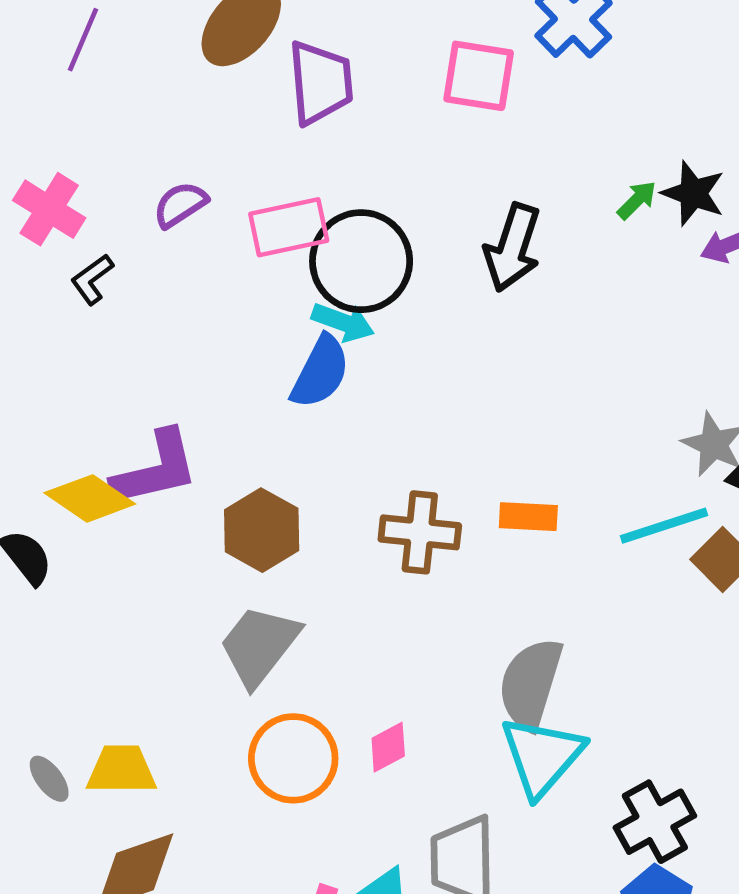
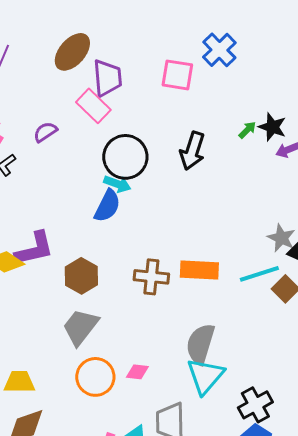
pink rectangle: (289, 227) -> (93, 106), moved, turned 56
orange rectangle: (528, 517) -> (199, 270), size x1.5
pink diamond: (388, 747) -> (137, 372), turned 35

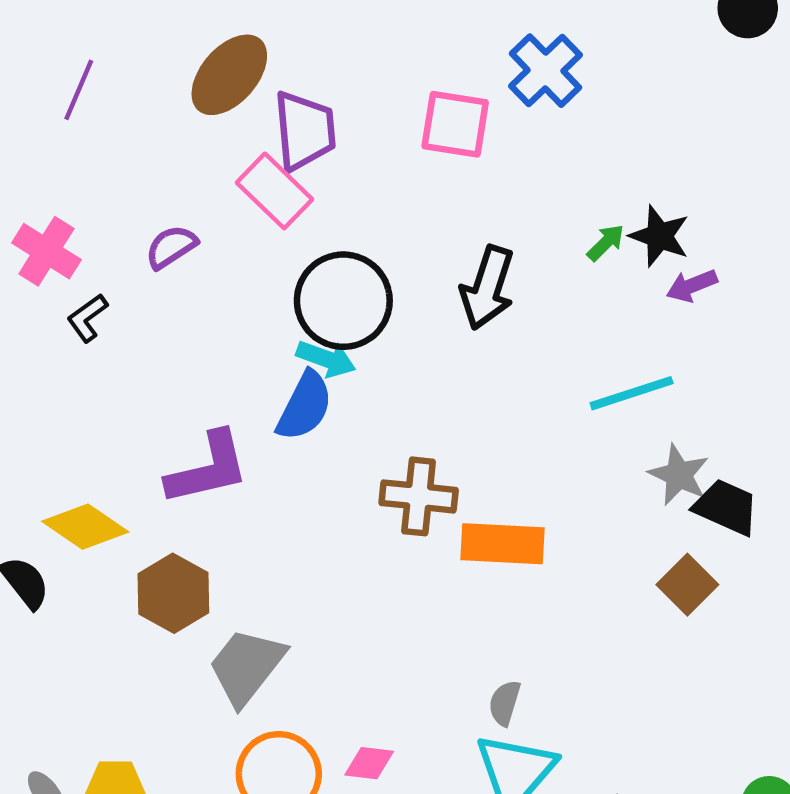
purple L-shape: (34, 249) -> (208, 468), moved
cyan line: (259, 274) -> (632, 393), moved
brown hexagon: (81, 276) -> (173, 593), moved
brown cross: (151, 277) -> (419, 496), moved
gray semicircle: (200, 344) -> (505, 703), size x0.5

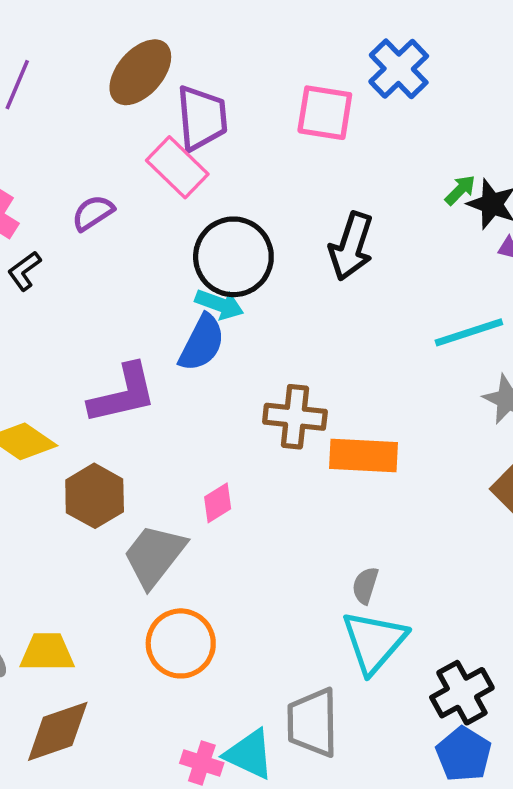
green arrow: (606, 243) -> (460, 190), moved
pink diamond: (369, 763) -> (218, 503), moved, turned -39

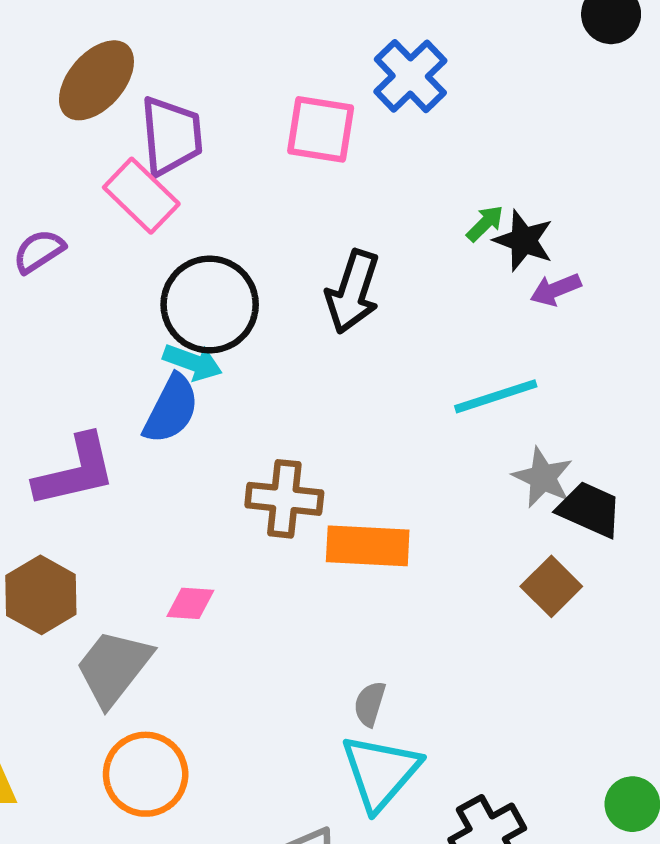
pink diamond: (218, 503) -> (190, 603), turned 36

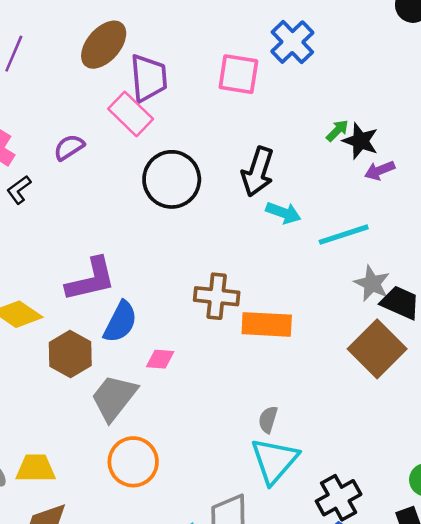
cyan arrow: (193, 362) -> (283, 213), moved
blue semicircle: (171, 409) -> (120, 322), moved
brown square: (551, 586) -> (377, 349), size x1.6

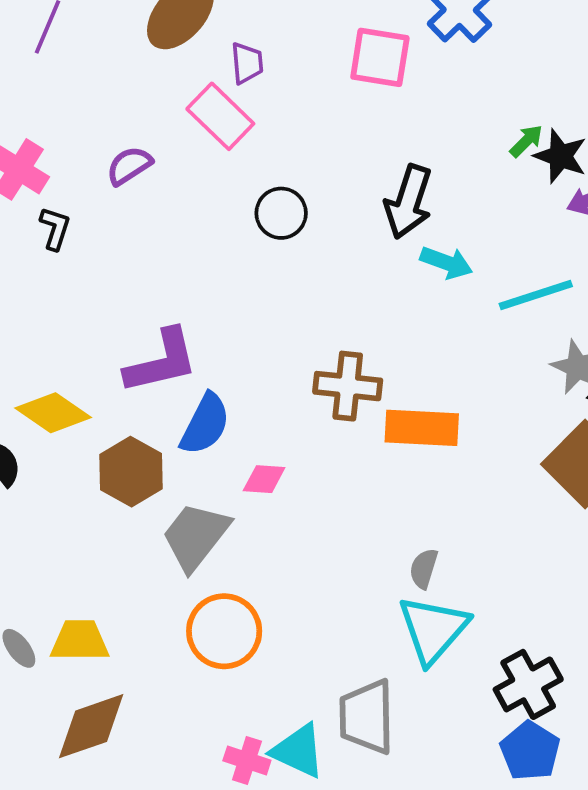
purple trapezoid: (149, 78) -> (247, 63), size x0.6
black circle: (172, 179) -> (281, 213), size x0.6
black L-shape: (19, 190) -> (55, 228), turned 144

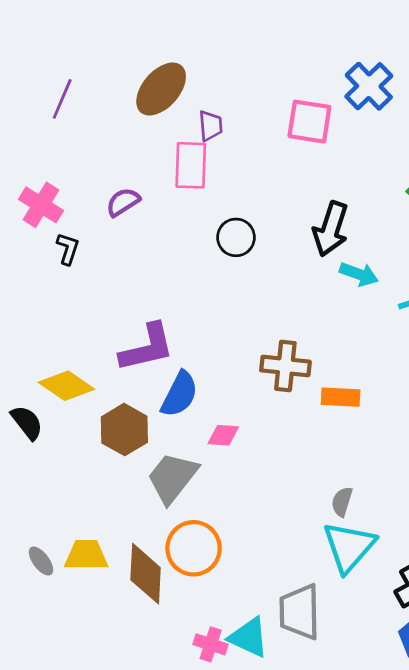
pink rectangle: (220, 116) -> (191, 165), turned 48
orange rectangle: (422, 428) -> (341, 397), size x0.7
brown diamond: (91, 726) -> (146, 574), moved, turned -68

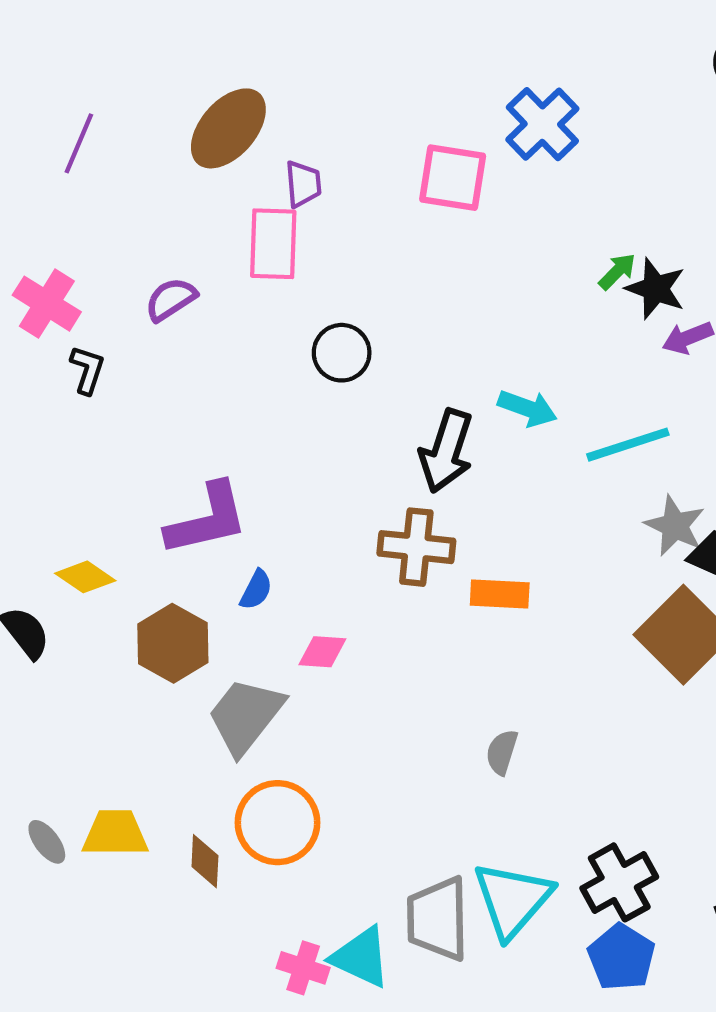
black arrow: (331, 229) -> (446, 451), moved
yellow diamond: (66, 386) -> (85, 577), size x0.7
blue semicircle: (179, 394) -> (256, 590), size x0.6
cyan triangle: (349, 547) -> (512, 900), moved
brown diamond: (146, 574) -> (205, 861), size x0.6

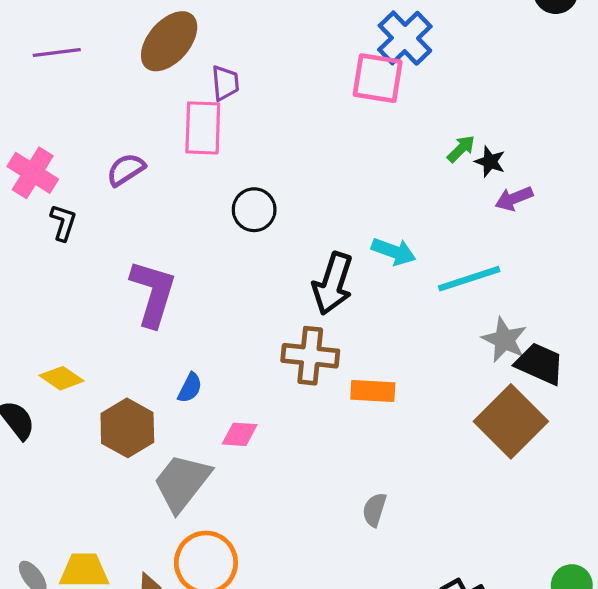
purple line: (79, 143) -> (57, 52), turned 60
pink square: (453, 178) -> (378, 78), moved
black star: (656, 289) -> (490, 162), size x0.7
purple L-shape: (207, 519) -> (153, 293), moved, turned -60

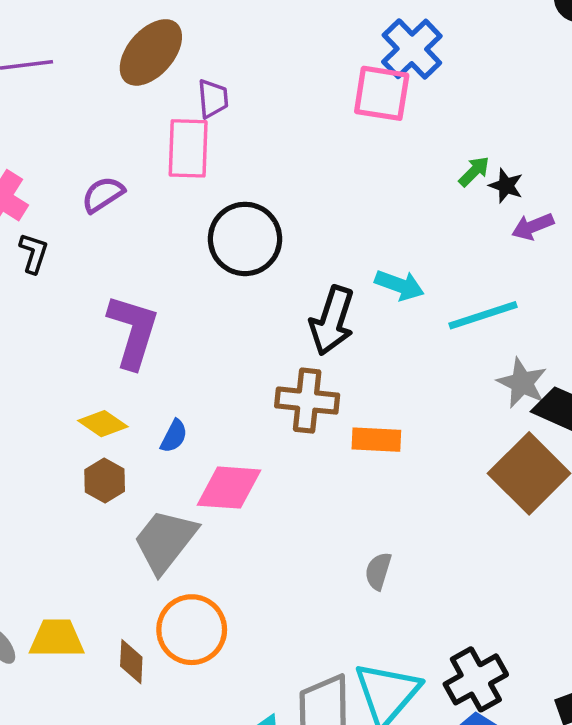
black circle: (254, 210) -> (245, 239), size x1.5
yellow diamond: (62, 378) -> (103, 424), moved
brown hexagon: (127, 428) -> (105, 480), size x0.7
pink diamond: (240, 434) -> (229, 488), size x1.6

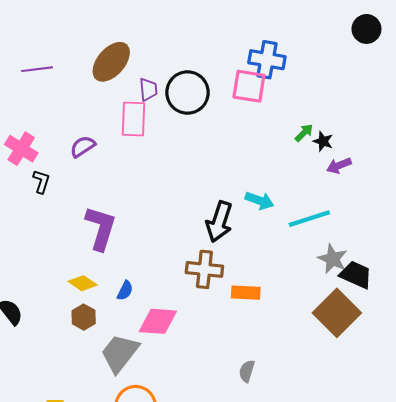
blue cross: (412, 49) -> (267, 60), turned -36
black circle: (245, 239) -> (187, 93), moved

